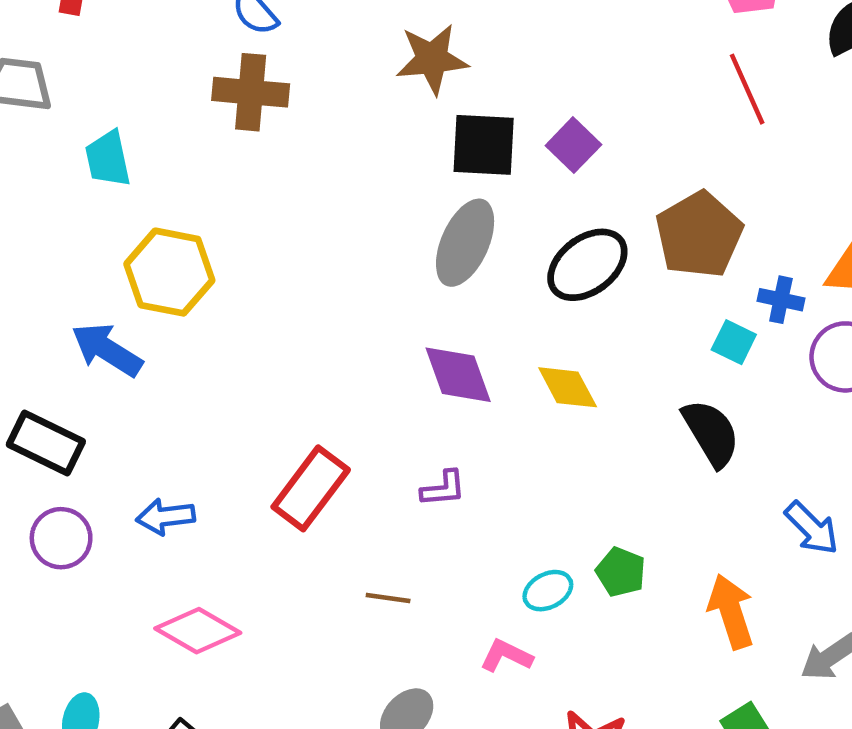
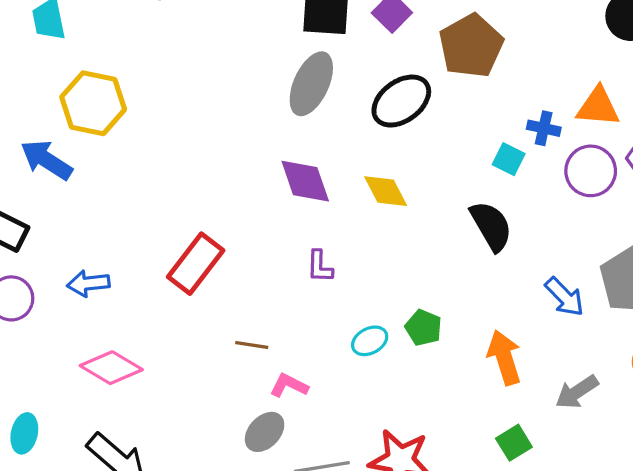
brown pentagon: (699, 235) -> (471, 46), moved
purple L-shape: (443, 489) -> (320, 266), moved, turned 96
pink L-shape: (506, 656) -> (289, 385), moved

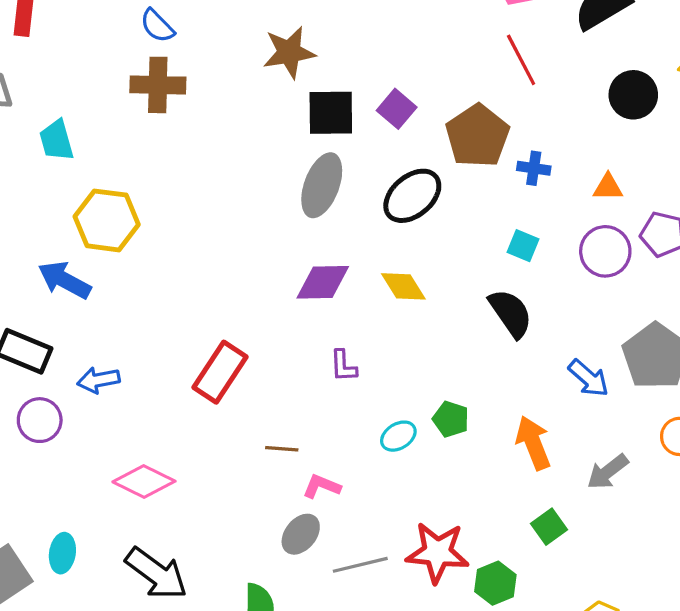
orange triangle: (598, 107) -> (608, 187), size x0.7
blue cross: (544, 128) -> (534, 168), moved
purple diamond: (305, 181) -> (323, 282), turned -68
blue arrow: (88, 283) -> (98, 380), moved

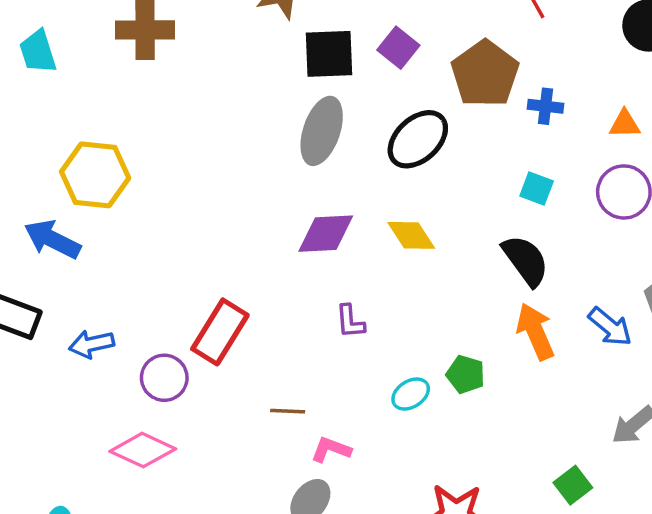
cyan trapezoid: (56, 140) -> (38, 52), moved
purple circle: (40, 420) -> (164, 378), moved
orange arrow: (533, 443) -> (535, 331), moved

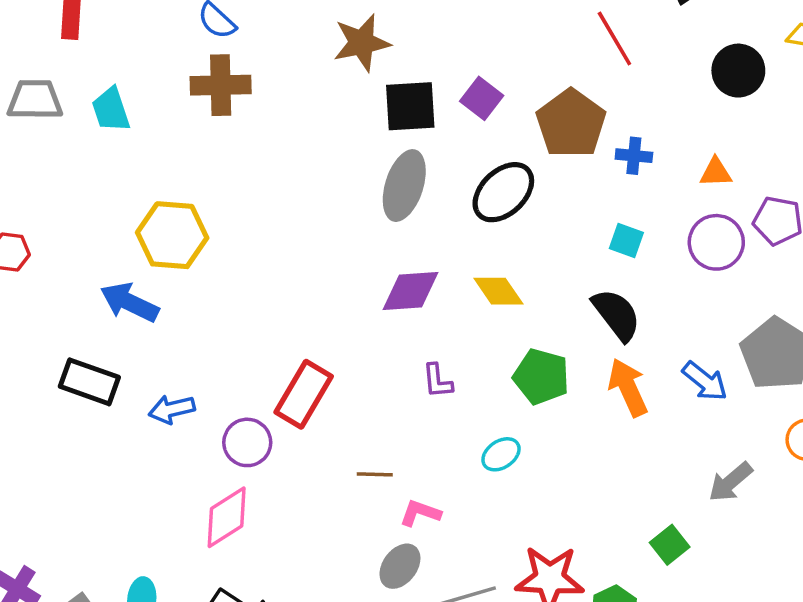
green pentagon: (466, 374) -> (541, 377), moved, size x1.4
pink diamond: (143, 450) -> (227, 517), turned -56

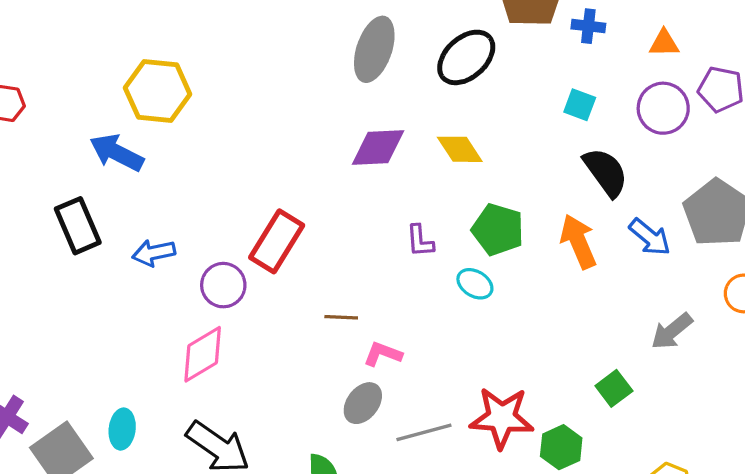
black semicircle: (616, 315) -> (606, 172), moved
purple L-shape: (437, 381) -> (420, 241), moved
black rectangle: (89, 382) -> (78, 226), turned 46
cyan ellipse: (501, 454) -> (475, 284), moved, turned 64

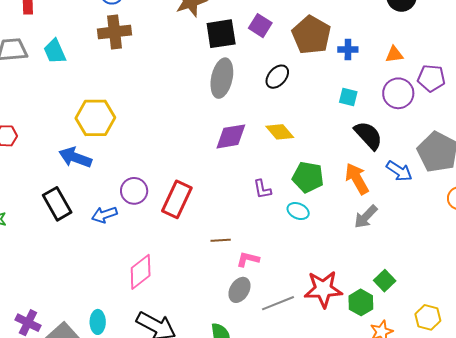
black ellipse: (466, 57) -> (277, 77), size x0.7
purple circle: (223, 285) -> (134, 191), moved
gray arrow: (672, 331) -> (366, 217), moved
green square: (614, 388) -> (385, 281), moved

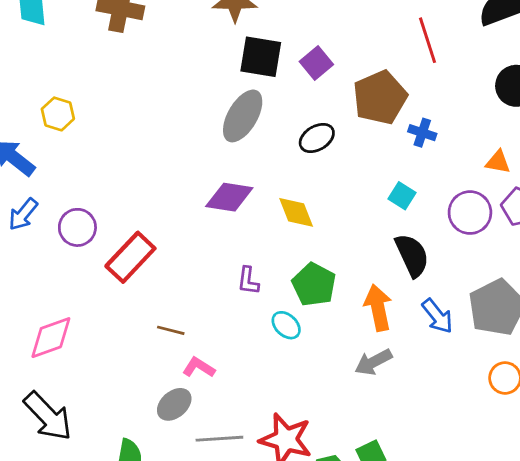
orange triangle: (394, 54) -> (498, 162), moved
yellow hexagon: (95, 118) -> (58, 114), size x0.6
blue arrow: (104, 215) -> (23, 214), moved, turned -50

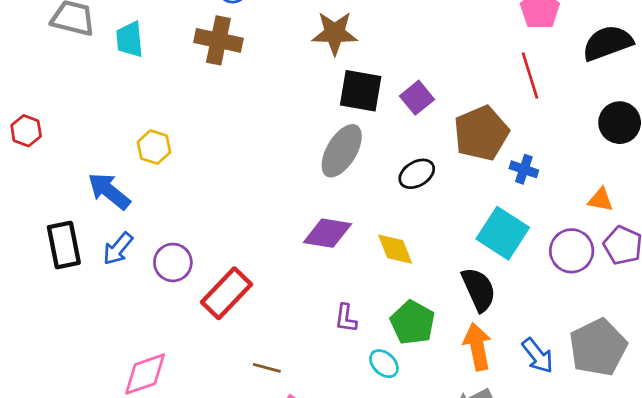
cyan square: (402, 196) -> (503, 233), size x1.8
black semicircle: (412, 255) -> (479, 289), moved

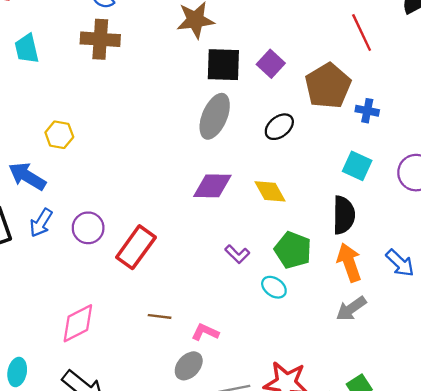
cyan square: (503, 233) -> (357, 166), size x0.7
black semicircle: (479, 289) -> (344, 215), turned 33
purple L-shape: (346, 318) -> (237, 254), turned -45
brown line: (267, 368) -> (160, 316), moved

